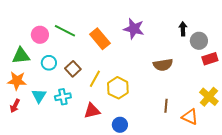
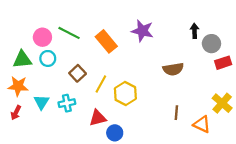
cyan circle: (49, 63) -> (48, 58), moved
blue circle: (120, 125) -> (115, 133), moved

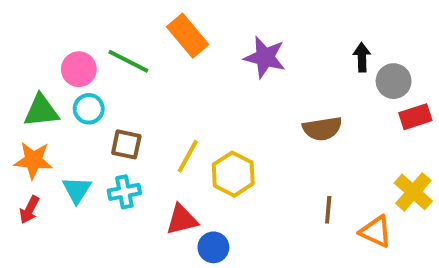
orange rectangle: (106, 41) -> (188, 36), moved
brown square: (78, 73) -> (126, 144), moved, turned -35

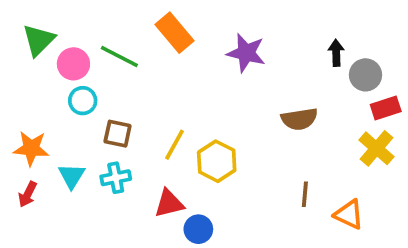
green triangle: (41, 111) -> (39, 40), moved, turned -39
yellow cross: (413, 192) -> (377, 148), moved

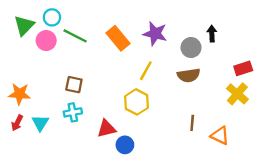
orange rectangle: (174, 33) -> (118, 38), moved
gray circle: (365, 75) -> (191, 48), moved
cyan circle: (83, 101) -> (52, 17), moved
yellow line: (174, 145) -> (146, 71), moved
cyan triangle: (72, 176) -> (40, 123), moved

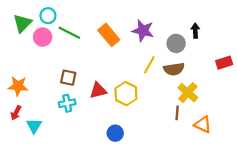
yellow line: (146, 71) -> (149, 65), moved
yellow cross: (237, 94) -> (188, 93), moved
cyan triangle: (40, 123) -> (34, 126), moved
red triangle: (106, 129) -> (98, 90), moved

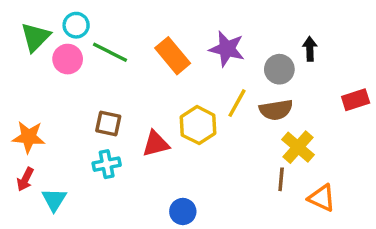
yellow hexagon: (126, 94) -> (198, 125), moved

